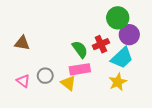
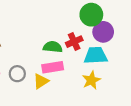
green semicircle: (80, 49) -> (53, 47), turned -48
cyan trapezoid: (122, 58) -> (96, 55), turned -140
yellow triangle: (68, 83) -> (41, 81), turned 49

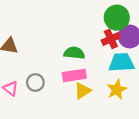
red cross: (74, 42) -> (111, 39), moved
yellow triangle: (41, 81) -> (83, 91), moved

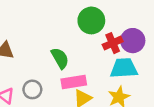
green circle: (117, 18) -> (91, 20), moved
green semicircle: (74, 53) -> (60, 58), moved, turned 54

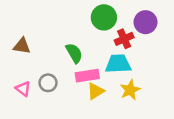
purple circle: (133, 41) -> (146, 22), moved
cyan trapezoid: (124, 68) -> (118, 64), moved

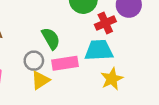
gray circle: (48, 83) -> (34, 61), moved
yellow triangle: (96, 91) -> (40, 80), moved

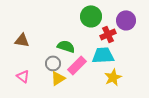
green semicircle: (51, 39) -> (66, 46), turned -42
pink rectangle: (65, 63) -> (77, 65), turned -36

